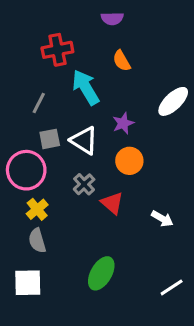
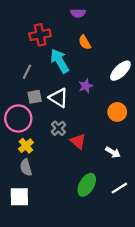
orange circle: (129, 161) -> (117, 112), moved
green ellipse: (101, 273) -> (87, 185), moved
white line: (172, 287) -> (119, 188), moved

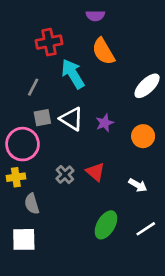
orange semicircle: (85, 42) -> (103, 51), size x1.5
purple star: (86, 86) -> (105, 123), moved
gray cross: (58, 128) -> (65, 175), moved
yellow cross: (26, 146) -> (16, 177), moved, turned 32

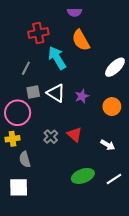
green ellipse: (106, 225) -> (83, 176), turned 40

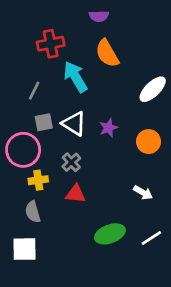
red triangle: (75, 135) -> (75, 194), moved, turned -35
gray cross: (51, 137) -> (71, 162), moved
yellow cross: (12, 139) -> (38, 180), moved

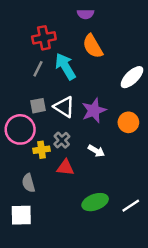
gray line: (34, 91) -> (38, 69), moved
purple star: (109, 128) -> (94, 110), size x1.5
yellow cross: (38, 180) -> (42, 150), moved
white arrow: (143, 193) -> (96, 151), moved

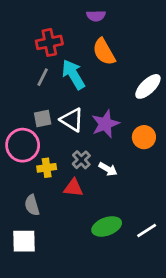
gray cross: (62, 140) -> (81, 160), moved

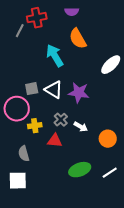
red cross: (49, 42) -> (37, 18), moved
gray line: (43, 77) -> (20, 31), moved
purple star: (105, 124) -> (79, 93), turned 30
orange circle: (144, 137) -> (108, 139), moved

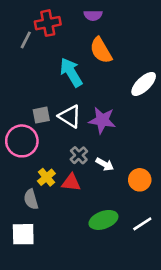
yellow cross: (35, 126) -> (46, 177), moved, turned -32

